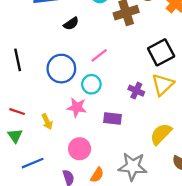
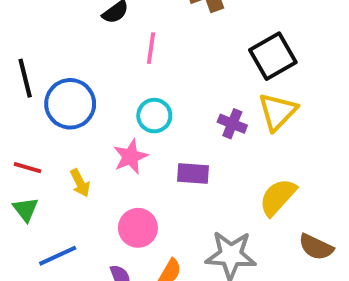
pink line: (99, 55) -> (151, 48), moved, turned -42
blue circle: (61, 69) -> (70, 104), moved
pink star: (77, 107) -> (130, 157), turned -30

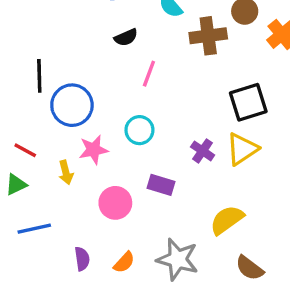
pink star: (130, 157) -> (94, 150), moved
green triangle: (26, 209) -> (16, 185), turned 30
pink circle: (138, 228) -> (115, 203), moved

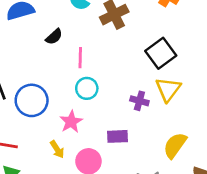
cyan circle: (139, 130) -> (87, 88), moved
pink star: (94, 150) -> (71, 122), moved
yellow arrow: (66, 172) -> (57, 149), moved

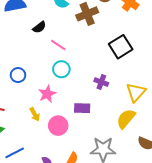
pink line: (80, 58) -> (58, 45), turned -63
yellow triangle: (168, 89) -> (136, 92), moved
blue circle: (32, 100) -> (18, 75), size x0.6

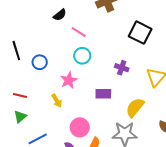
black square: (121, 47) -> (140, 33), turned -30
yellow semicircle: (126, 119) -> (135, 108), moved
pink circle: (58, 126) -> (80, 127), moved

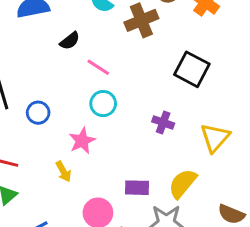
purple rectangle: (103, 94) -> (137, 188), moved

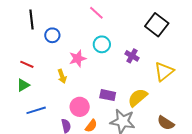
cyan circle: (103, 104) -> (102, 44), moved

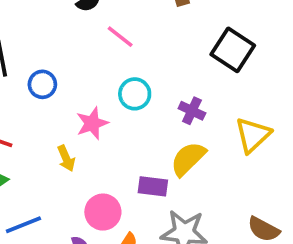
yellow semicircle: (138, 98) -> (188, 159), moved

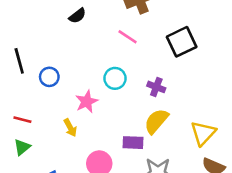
pink line: (120, 37) -> (128, 37), moved
black square: (233, 50) -> (182, 42), turned 36
yellow triangle: (253, 135) -> (203, 133), moved

